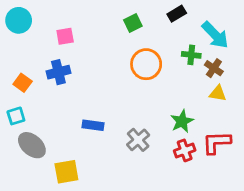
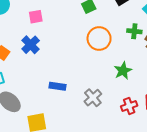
blue cross: (58, 72) -> (31, 45), turned -30
green star: (182, 121) -> (123, 71), moved

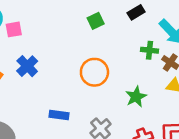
pink square: (36, 17) -> (14, 29), moved
orange circle: (99, 39) -> (94, 72), moved

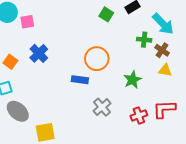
green square: (96, 21) -> (106, 14), moved, turned -32
blue rectangle: (59, 115) -> (80, 80), moved

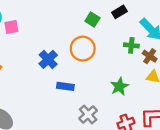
blue cross: (39, 53) -> (48, 59), moved
orange circle: (97, 59) -> (83, 49), moved

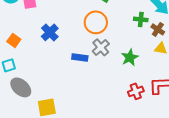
blue cross: (48, 59) -> (50, 32), moved
gray cross: (88, 115) -> (101, 47), moved

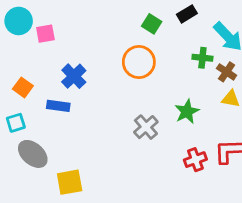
gray cross: (101, 47) -> (146, 127), moved
blue rectangle: (80, 57) -> (58, 106), moved

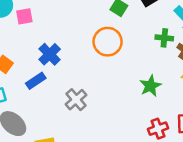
blue rectangle: (58, 106) -> (36, 81), turned -42
gray cross: (146, 127) -> (76, 100), moved

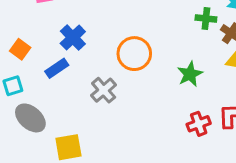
orange circle: (108, 42) -> (134, 54), moved

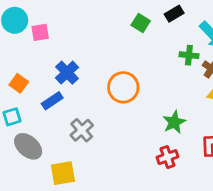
green star: (190, 74) -> (174, 122), moved
gray cross: (104, 90) -> (82, 130), moved
red cross: (199, 124) -> (167, 157), moved

